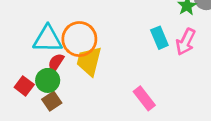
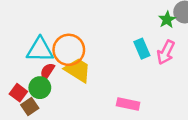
yellow trapezoid: (89, 61) -> (78, 70), turned 108
pink rectangle: (144, 98) -> (128, 104), turned -40
brown square: (52, 101) -> (30, 107), moved

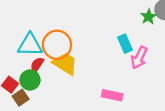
pink arrow: (166, 52) -> (139, 58), moved

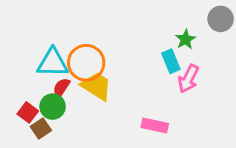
green star: (148, 17) -> (185, 39), moved

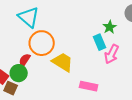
cyan triangle: (53, 63) -> (29, 17), moved, turned 40
yellow trapezoid: (96, 86) -> (63, 62), moved
brown square: (41, 128) -> (11, 88), turned -32

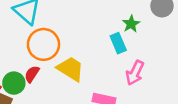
pink arrow: (112, 54) -> (135, 73), moved
red semicircle: (25, 60) -> (32, 74), moved

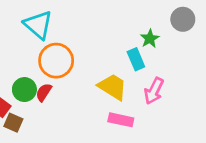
yellow trapezoid: (71, 69) -> (113, 87), moved
green circle: (14, 83) -> (24, 90), moved

